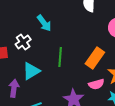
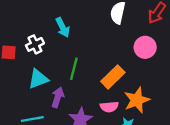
purple arrow: (14, 88) -> (58, 97), moved

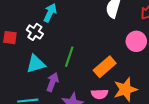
cyan arrow: (63, 27) -> (50, 13), moved, turned -132
white cross: (35, 44) -> (35, 32), turned -35

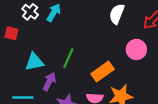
white cross: (35, 32) -> (30, 12), moved

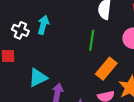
green line: (68, 58) -> (92, 40), moved

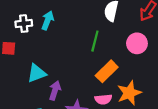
white cross: (20, 30) -> (24, 24), turned -35

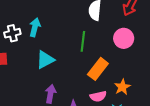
cyan triangle: (37, 73) -> (45, 60), moved
orange star: (129, 93) -> (122, 87), size x0.7

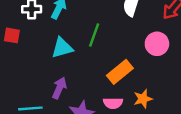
green line: (83, 41) -> (94, 35), moved

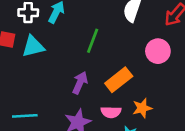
cyan triangle: (62, 48) -> (33, 46), moved
purple arrow: (59, 88) -> (80, 83), moved

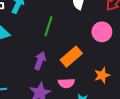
orange star: (142, 108) -> (102, 75), moved

